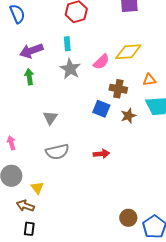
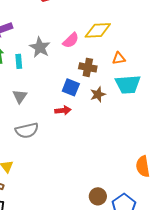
cyan rectangle: (67, 44) -> (19, 61), moved
red arrow: (101, 154) -> (63, 110), moved

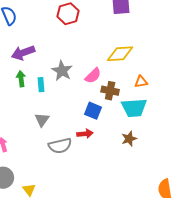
pink semicircle: (71, 40) -> (93, 76), moved
cyan trapezoid: (128, 84) -> (134, 108), moved
brown star: (98, 94) -> (129, 139), moved
gray semicircle: (27, 130) -> (60, 146), moved

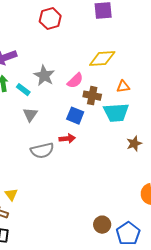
cyan rectangle: (41, 85) -> (23, 90), turned -48
gray triangle: (42, 120) -> (30, 115), moved
brown star: (129, 139) -> (134, 144), moved

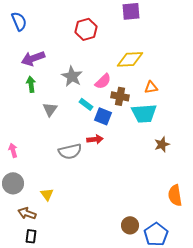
red hexagon: (50, 19) -> (86, 29), moved
cyan rectangle: (23, 90) -> (86, 104), moved
gray triangle: (30, 115) -> (50, 109), moved
yellow triangle: (11, 195) -> (47, 194), moved

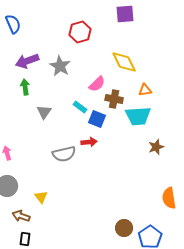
yellow diamond: (130, 59) -> (124, 62), turned 68
gray star: (72, 76) -> (60, 66), moved

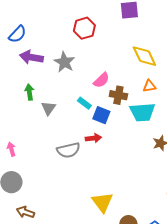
blue semicircle: (13, 24) -> (17, 34), moved, turned 66
purple arrow: (27, 61) -> (31, 57), turned 30
yellow diamond: (124, 62) -> (144, 56), moved
green arrow: (25, 87) -> (29, 92), moved
yellow triangle: (41, 197) -> (102, 202), moved, size x1.6

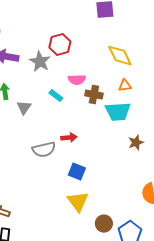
red hexagon: (84, 28) -> (60, 45), moved
pink semicircle: (101, 80) -> (77, 80), turned 42
cyan rectangle: (84, 103) -> (56, 96), moved
blue square: (101, 115) -> (77, 172), moved

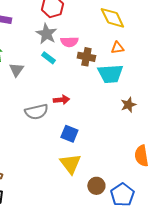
gray star: (40, 62) -> (46, 34), moved

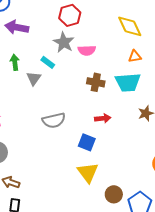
brown cross: (86, 57) -> (96, 82), moved
cyan rectangle: (48, 58) -> (48, 62), moved
red arrow: (61, 100) -> (103, 118), moved

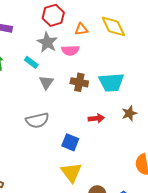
orange triangle: (135, 56) -> (81, 29), moved
gray triangle: (34, 78) -> (46, 82), moved
red arrow: (103, 118) -> (96, 118), moved

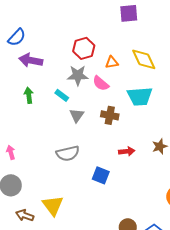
gray star: (47, 42) -> (78, 75), turned -30
pink semicircle: (70, 50) -> (101, 83), turned 42
cyan trapezoid: (111, 82) -> (140, 96), moved
yellow triangle: (71, 172) -> (53, 205), moved

